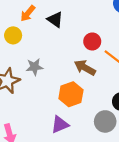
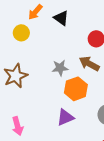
gray star: (35, 67) -> (60, 68), moved

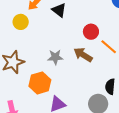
orange hexagon: (76, 89) -> (40, 83), moved

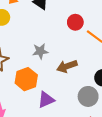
brown arrow: (83, 55) -> (67, 66), moved, turned -48

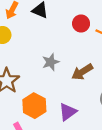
orange hexagon: (26, 79) -> (34, 106), moved

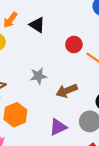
purple triangle: (68, 112) -> (58, 127), moved

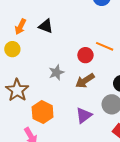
red circle: (74, 45) -> (85, 55), moved

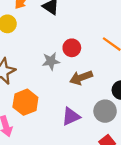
red circle: (85, 55) -> (72, 48), moved

